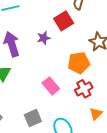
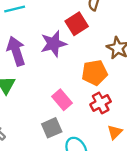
purple star: (44, 38) -> (53, 44), size x1.6
gray square: (33, 118) -> (52, 128), moved

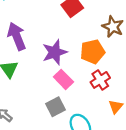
purple star: (53, 44) -> (55, 52), moved

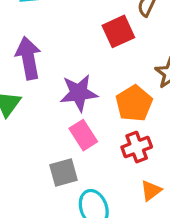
orange pentagon: (92, 52) -> (134, 103), turned -30

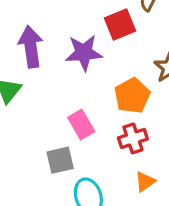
purple star: (79, 93) -> (84, 53), moved

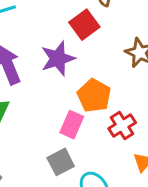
orange pentagon: (132, 96) -> (94, 96), moved
pink rectangle: (81, 124) -> (72, 125), turned 68

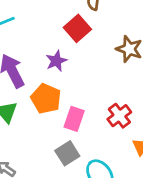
purple star: (58, 59) -> (56, 61), size x0.7
orange pentagon: (94, 96) -> (46, 99), moved

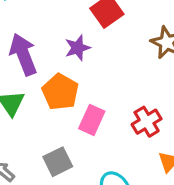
gray square: (67, 153) -> (58, 162), moved

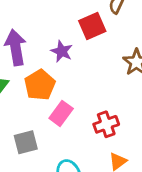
purple star: (78, 48) -> (62, 51), turned 30

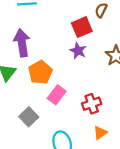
purple star: (62, 51) -> (78, 51), moved
gray square: (26, 142) -> (29, 117), turned -30

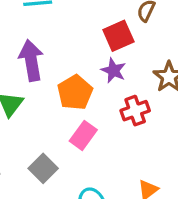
orange pentagon: (40, 72) -> (75, 92), moved
red cross: (92, 104) -> (135, 111), moved

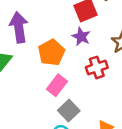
gray square: (43, 168) -> (69, 111), moved

